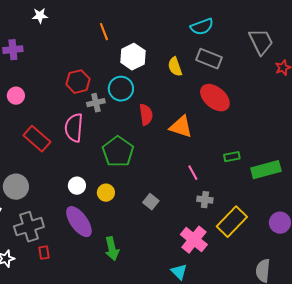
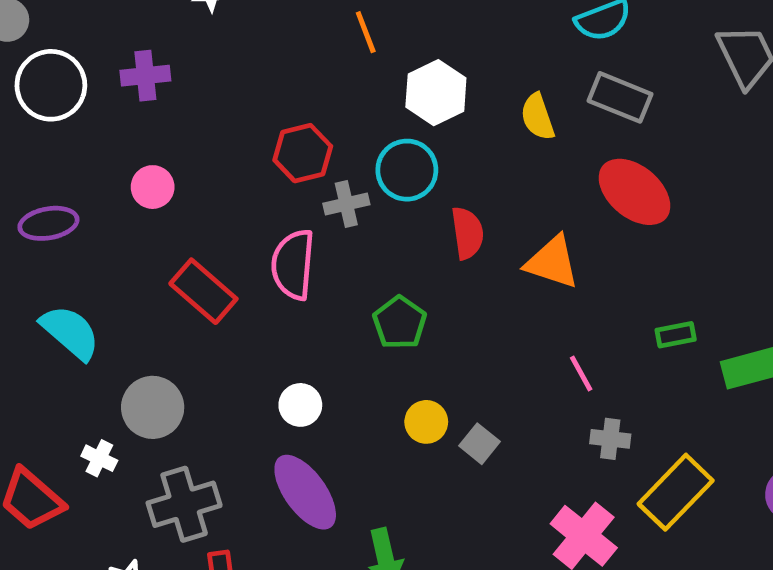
green pentagon: (118, 152) -> (400, 323), size x0.7
yellow circle: (106, 193) -> (426, 422), moved

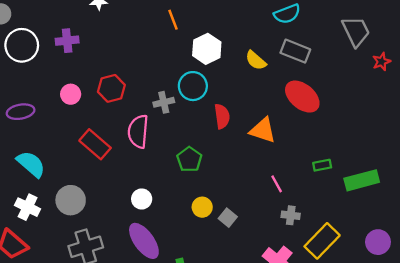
yellow semicircle: (538, 117) -> (256, 60), turned -30
red hexagon: (303, 153) -> (111, 88), moved
white cross: (99, 458) -> (28, 207), moved, size x1.5

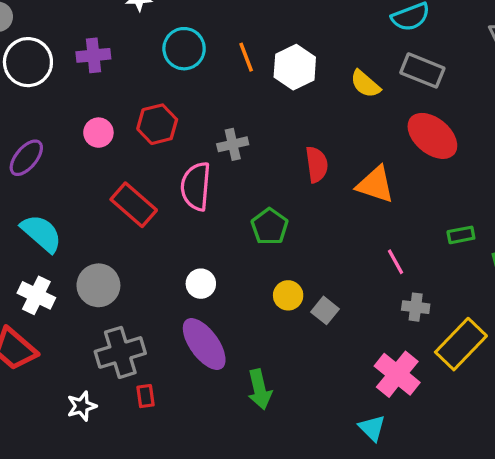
orange line: (173, 20) -> (246, 57), moved
cyan circle: (193, 86) -> (184, 49), moved
purple ellipse: (21, 112) -> (26, 158), turned -40

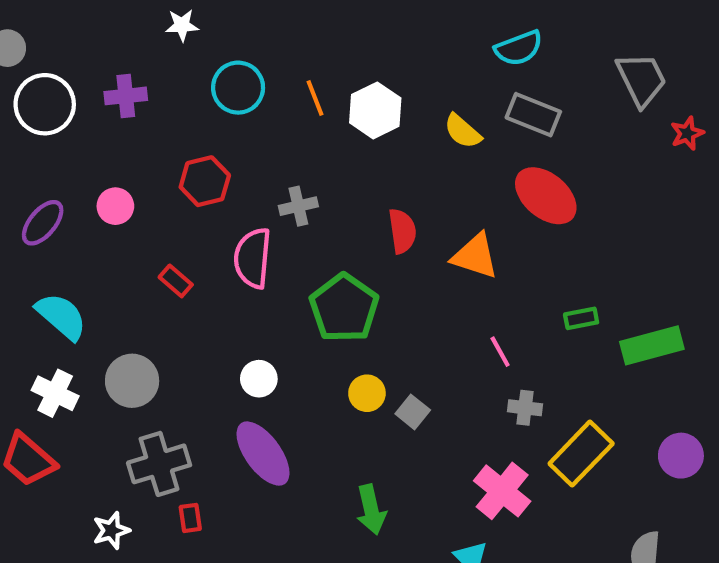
pink circle: (98, 133) -> (115, 206), moved
red rectangle: (134, 205) -> (176, 281), size x0.6
green pentagon: (270, 227) -> (344, 308), size x1.5
green arrow: (260, 389) -> (371, 510), moved

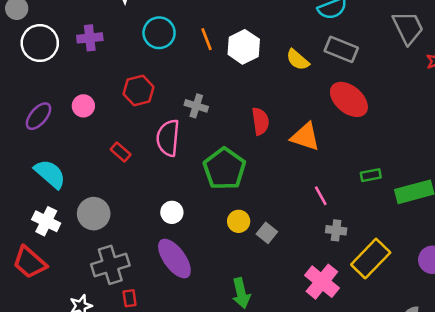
gray cross: (298, 206) -> (196, 106), turned 30

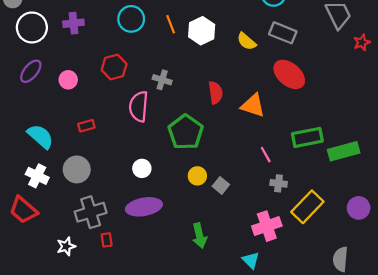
purple ellipse: (38, 116) -> (31, 71), moved
red rectangle: (121, 152) -> (86, 126), moved, turned -56
green rectangle: (371, 175) -> (307, 137), size x1.8
purple ellipse: (174, 259) -> (144, 207), turned -64
pink cross: (322, 282) -> (267, 226), turned 32

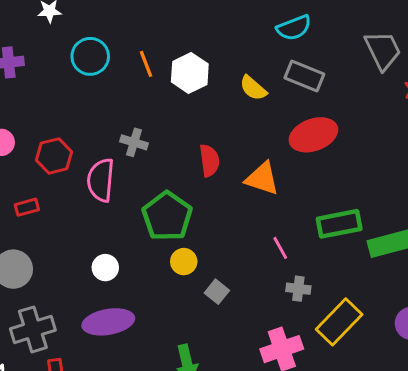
red hexagon: (114, 67) -> (54, 156), moved
red ellipse: (289, 74) -> (313, 135), turned -60
yellow circle: (197, 176) -> (184, 262), moved

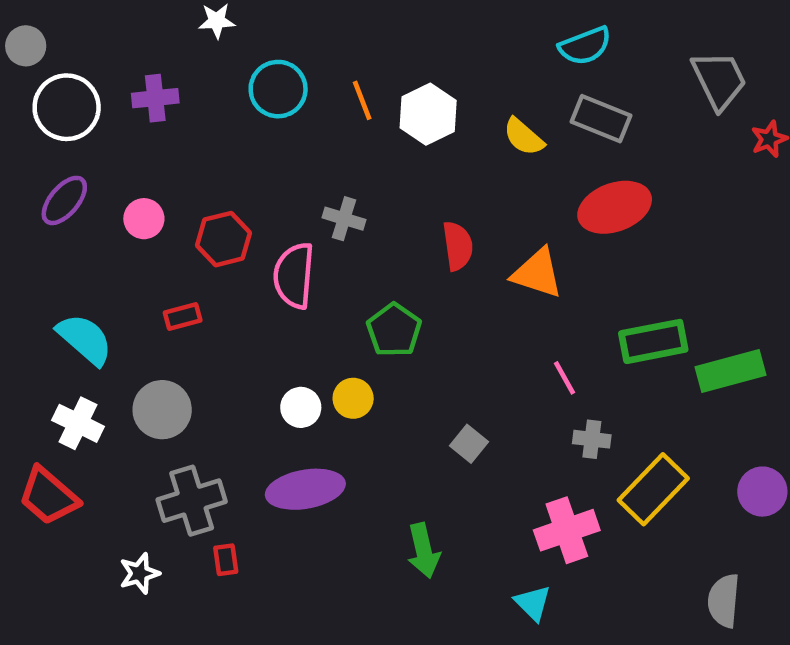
green pentagon: (167, 216) -> (394, 330), size x0.7
yellow circle: (184, 262) -> (353, 398), moved

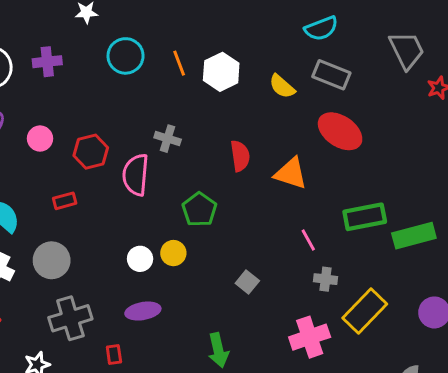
red ellipse: (615, 207) -> (340, 131), turned 54
purple ellipse: (305, 489) -> (143, 311), size x0.7
red rectangle: (226, 560) -> (114, 354), moved

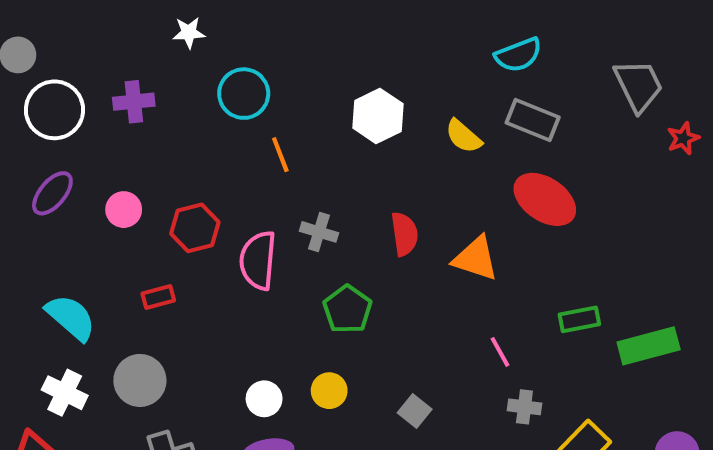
orange line: (179, 63) -> (280, 155), moved
gray cross: (168, 139) -> (319, 232), moved
green rectangle: (365, 217) -> (579, 319), size x0.7
yellow circle: (173, 253) -> (329, 391), moved
white circle: (140, 259) -> (264, 399), moved

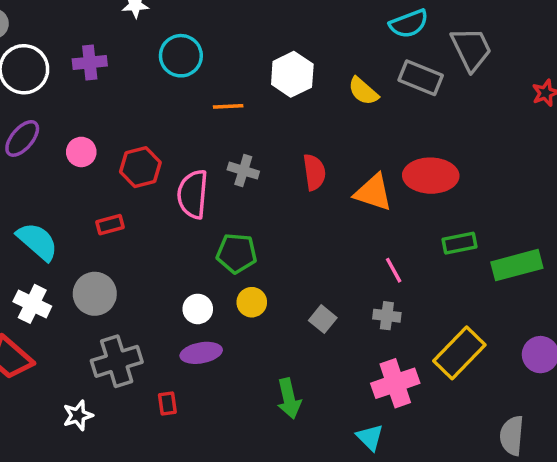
gray trapezoid: (638, 85) -> (471, 49), moved
orange line: (280, 155) -> (228, 106), moved, turned -72
red ellipse: (545, 199) -> (431, 176), moved, turned -33
green pentagon: (347, 309) -> (237, 253), moved, turned -30
gray cross: (524, 407) -> (387, 316), moved

